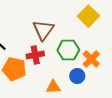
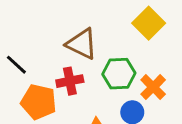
brown triangle: (43, 30) -> (82, 44), turned -40

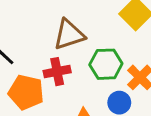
brown triangle: (82, 44) -> (69, 35), turned -44

